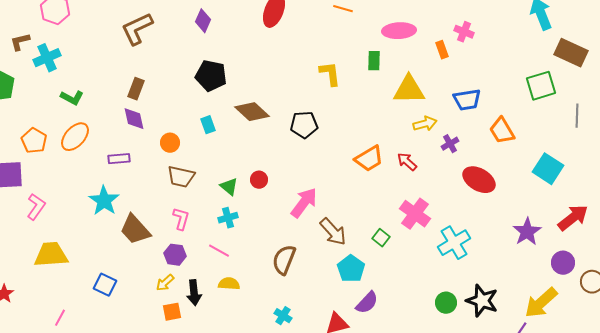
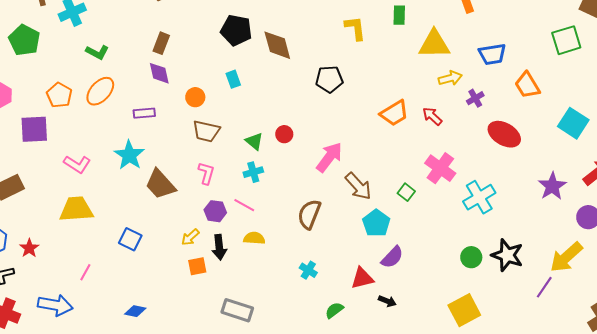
brown diamond: (252, 112) -> (277, 45), moved, turned 32
pink L-shape: (36, 207) -> (77, 164), moved, turned 88
purple hexagon: (175, 255) -> (215, 211), moved

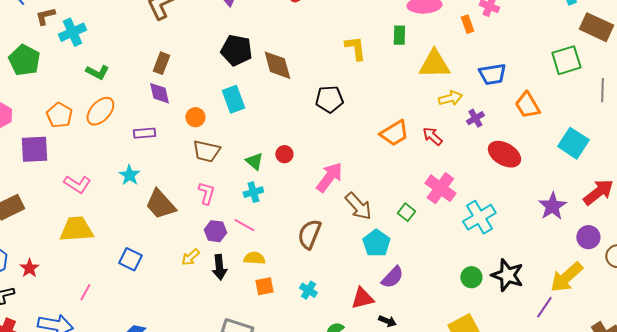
cyan rectangle: (233, 79) -> (233, 99), size x1.5
cyan star: (129, 155) -> (129, 175), size x0.7
orange square: (197, 266) -> (264, 286), moved

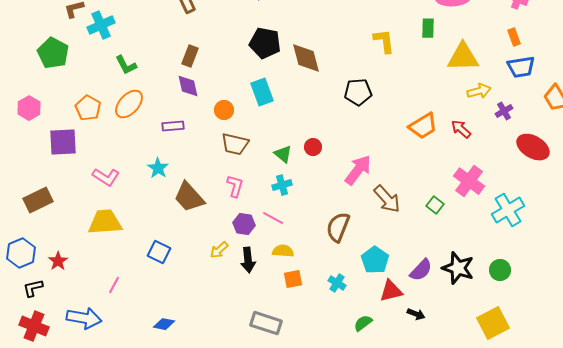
orange rectangle: (467, 24) -> (514, 37), moved
green L-shape: (97, 72) -> (126, 65), turned 35
cyan pentagon: (376, 243) -> (375, 260), moved
black star: (507, 275) -> (458, 268), moved

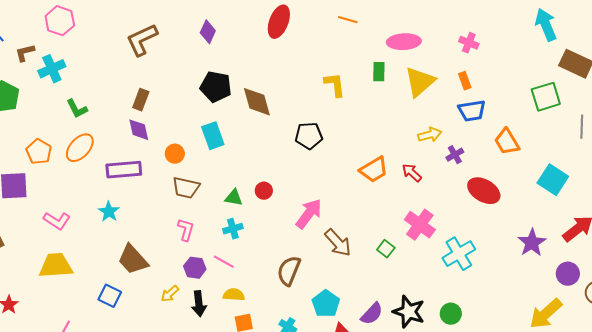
yellow triangle: (463, 57) -> (420, 82), moved, turned -40
purple rectangle: (173, 126) -> (124, 170), size x1.6
green triangle: (283, 154) -> (234, 198), turned -30
brown trapezoid: (189, 197) -> (133, 260), moved

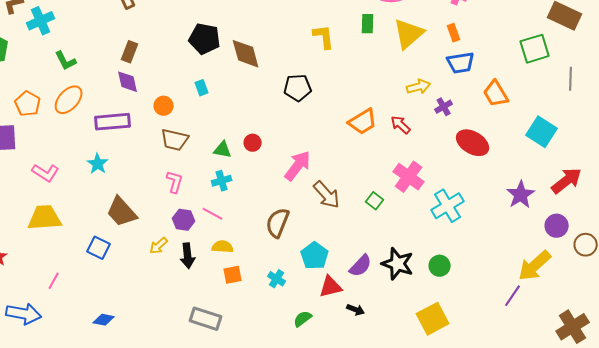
cyan rectangle: (213, 136) -> (202, 88), size x0.6

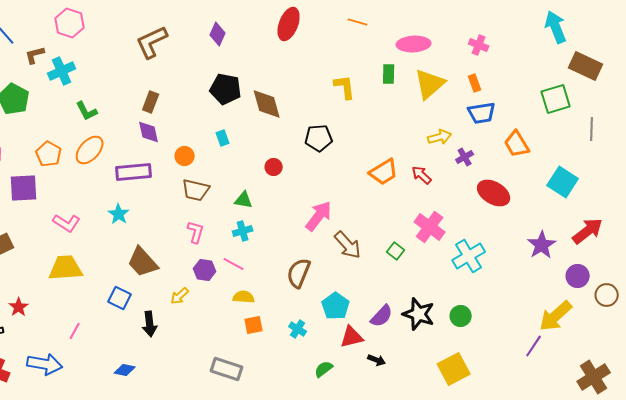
red circle: (253, 143) -> (274, 167), moved
black arrow: (188, 256) -> (150, 324), moved

